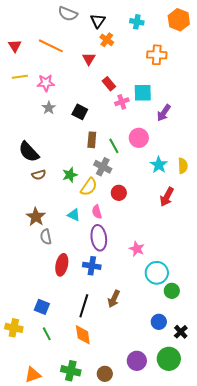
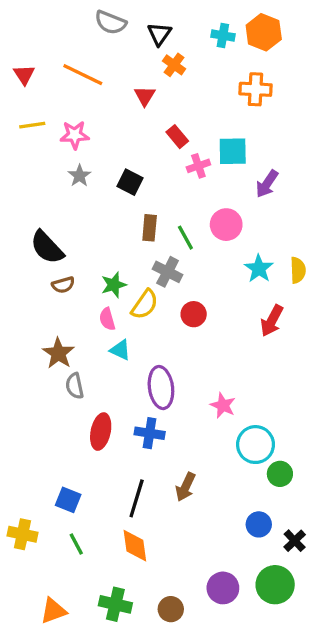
orange hexagon: (179, 20) -> (264, 32), moved
pink semicircle: (97, 212) -> (107, 319), moved

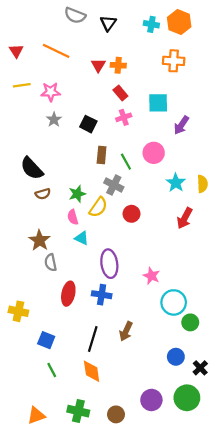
orange cross: (174, 65) -> (118, 65), moved, turned -32
pink cross: (198, 166) -> (124, 117), moved
yellow cross: (22, 534) -> (18, 311), moved

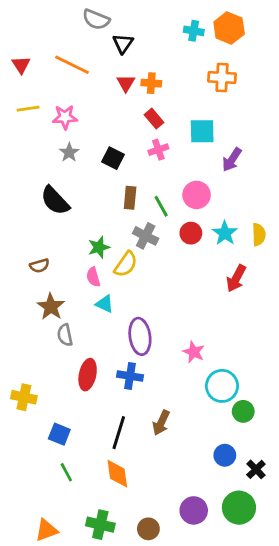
black triangle: (108, 23) -> (123, 44), moved
black semicircle: (32, 168) -> (55, 201), moved
brown semicircle: (43, 194) -> (39, 266), moved
red circle: (131, 214) -> (191, 233), moved

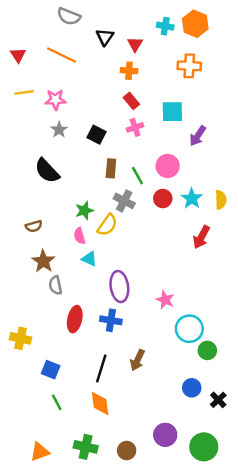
gray semicircle: (96, 19) -> (69, 16), moved
red triangle: (126, 83) -> (135, 44), moved
green circle: (239, 508) -> (204, 447), moved

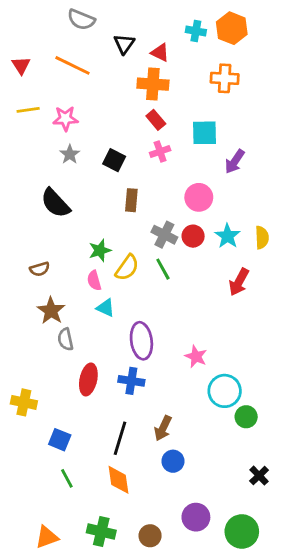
red triangle: (135, 44) -> (160, 53), turned -35
orange cross: (129, 71) -> (153, 84), size x1.5
green line: (137, 176) -> (163, 269), moved
gray cross: (124, 201) -> (164, 235), moved
blue circle: (192, 388) -> (173, 461), moved

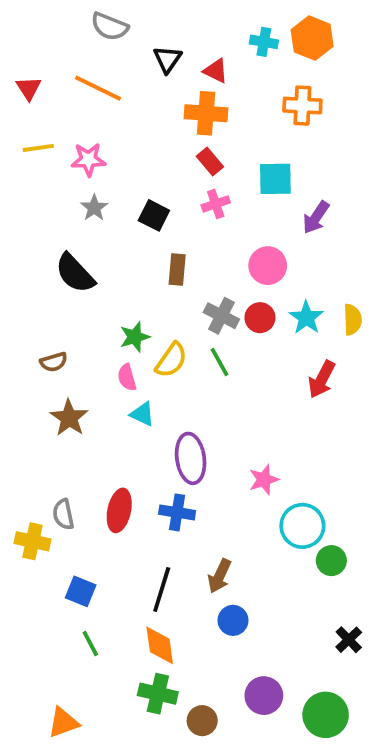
gray semicircle: (65, 339) -> (63, 514), moved
pink star: (196, 357) -> (264, 480), turned 30
green cross: (101, 531) -> (158, 694), moved

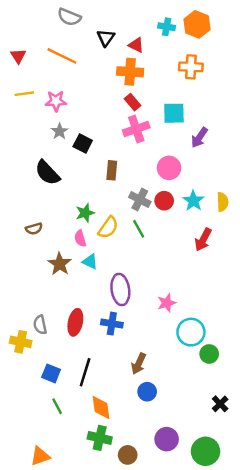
pink cross: (216, 204) -> (136, 129), size x1.5
black square: (154, 215) -> (83, 144), moved
brown star: (69, 418) -> (60, 264), moved
black line: (162, 590) -> (85, 372), moved

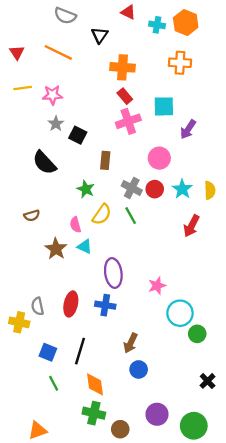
red triangle: (136, 45) -> (128, 12), moved
green star: (85, 213) -> (86, 189), moved, turned -30

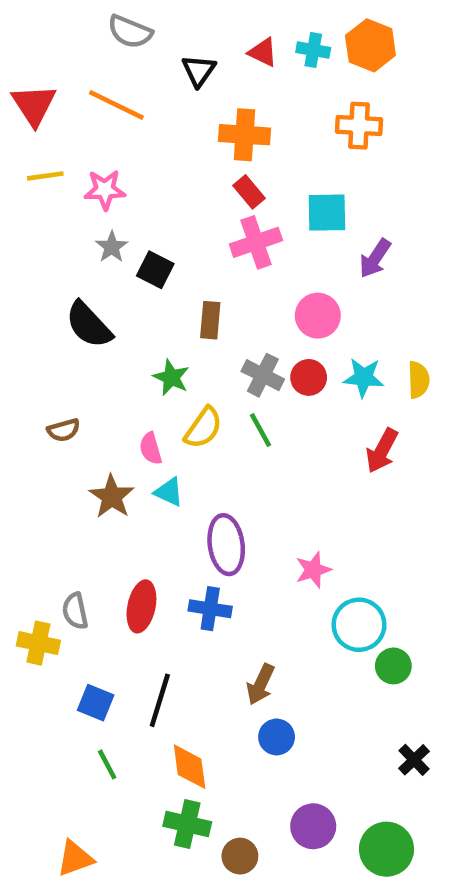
red triangle: (128, 12) -> (263, 52), moved
red triangle: (17, 52) -> (34, 105), size x1.5
cyan star: (182, 189) -> (364, 377), turned -30

